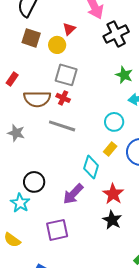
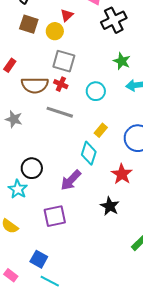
cyan circle: (114, 122) -> (96, 91), moved
yellow rectangle: (110, 149) -> (101, 130), moved
red star: (113, 194) -> (122, 174), moved

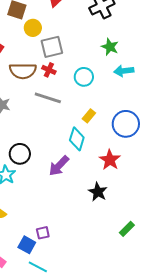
yellow circle: (55, 31) -> (33, 28), moved
gray square: (64, 61) -> (52, 47), turned -30
purple square: (55, 216) -> (43, 233), moved, size x0.6

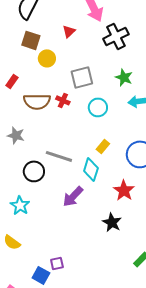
gray square: (52, 47) -> (82, 77), moved
gray line: (48, 98) -> (59, 156), moved
black circle: (20, 154) -> (34, 171), moved

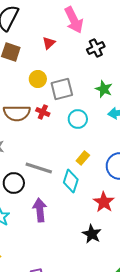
black cross: (116, 36) -> (96, 48), size x0.7
yellow circle: (47, 58) -> (38, 79), moved
purple arrow: (73, 196) -> (40, 210), moved, turned 130

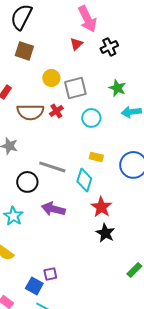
red triangle: (49, 43) -> (76, 44), moved
red cross: (43, 112) -> (56, 111), turned 32
yellow rectangle: (83, 158) -> (96, 157), turned 64
red star: (104, 202) -> (101, 207), moved
purple arrow: (40, 210) -> (53, 209), turned -70

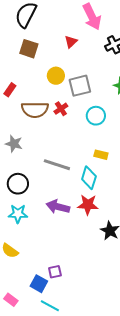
red triangle: (76, 44) -> (71, 42), moved
black circle: (27, 182) -> (18, 184), moved
red star: (101, 207) -> (88, 205), moved, turned -30
cyan star: (13, 216) -> (18, 214), turned -30

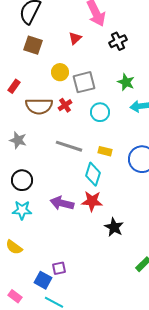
gray line: (57, 165) -> (69, 146), moved

